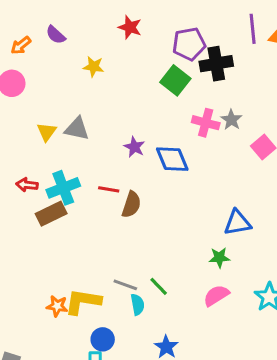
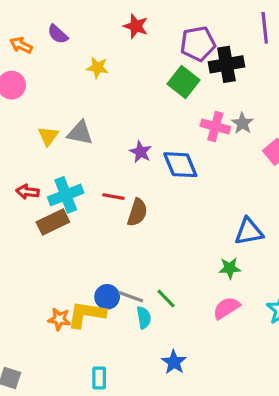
orange arrow: (21, 45) -> (21, 45), turned 65
blue circle: (103, 339) -> (107, 297), moved

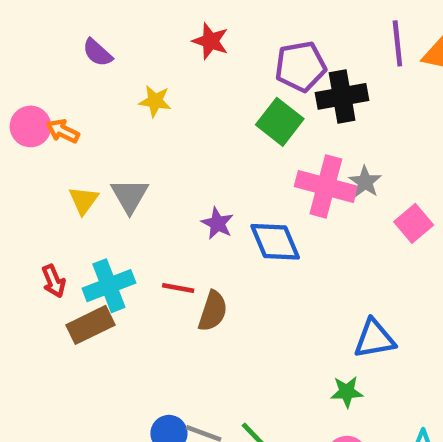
orange arrow: (21, 45) -> (63, 131), moved
pink cross: (215, 126) -> (326, 186), size x1.4
gray triangle: (80, 133) -> (130, 196), turned 48
red arrow: (27, 192) -> (54, 281), turned -120

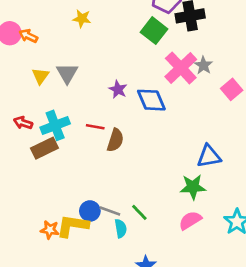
pink cross: (326, 186) -> (181, 68), turned 32
red arrow: (54, 281) -> (23, 123), turned 132
green star: (347, 392) -> (193, 187), size x1.4

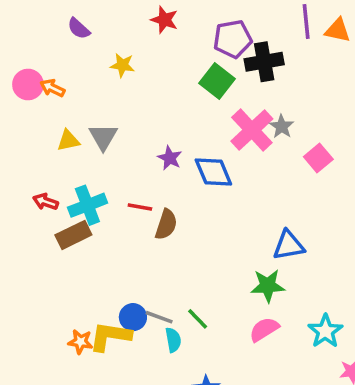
yellow triangle: (40, 76) -> (68, 140), turned 42

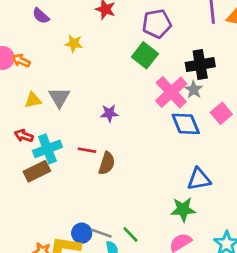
black cross: (264, 62) -> (200, 65), moved
purple star: (170, 158) -> (109, 113), turned -30
blue diamond: (213, 172) -> (186, 124), moved
red arrow: (45, 202) -> (24, 136), moved

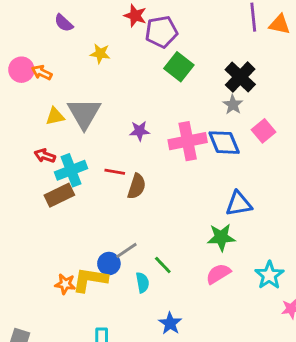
purple pentagon: (157, 24) -> (161, 32), moved
black cross: (200, 65) -> (240, 77), turned -36
pink cross: (171, 92) -> (188, 141), moved, turned 32
gray triangle: (59, 97) -> (84, 113), size x1.4
gray line: (101, 233) -> (126, 250), moved, turned -54

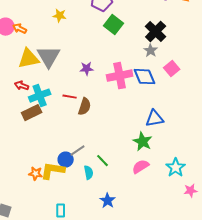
yellow triangle: (55, 116) -> (29, 59), size x1.6
green star: (221, 237) -> (143, 142), turned 30

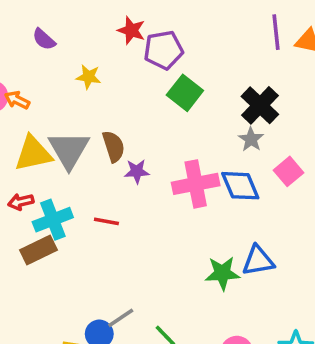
red arrow: (22, 86) -> (21, 202), turned -32
brown semicircle: (85, 107) -> (114, 146), moved, turned -36
green star: (143, 142) -> (222, 273), moved, turned -30

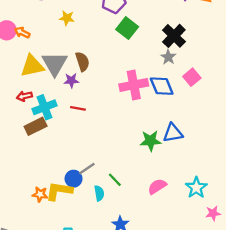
purple star: (137, 171) -> (71, 81), moved

